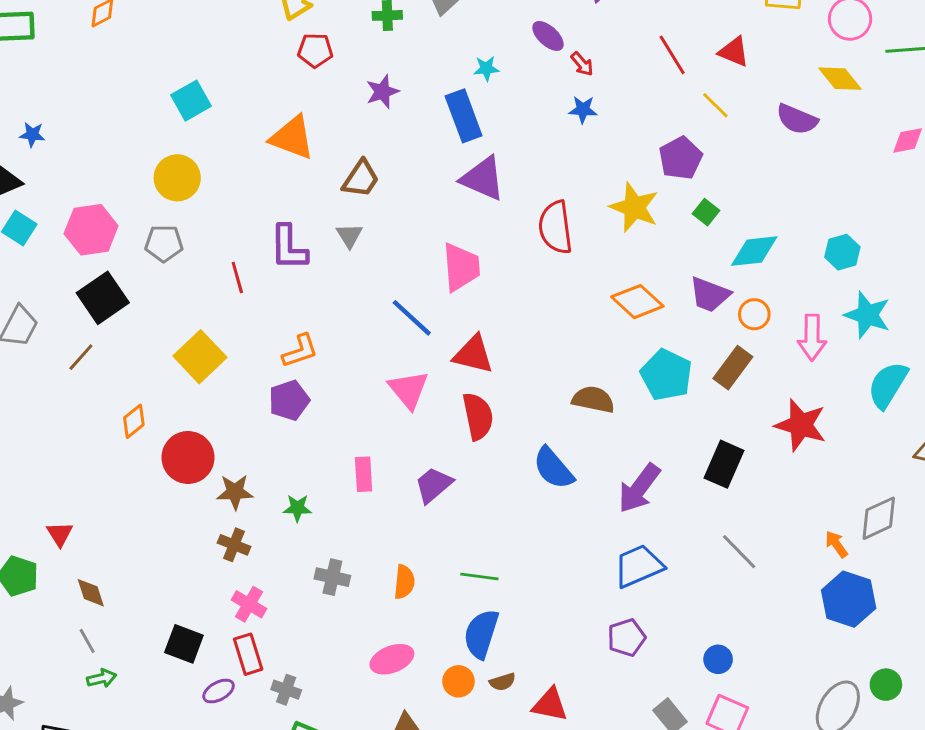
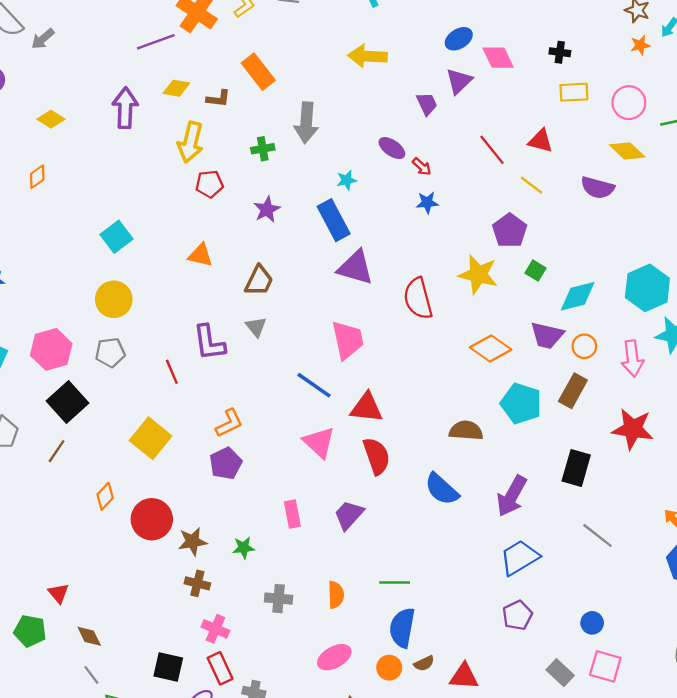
orange triangle: (292, 137) -> (200, 255), size x0.7
cyan hexagon: (842, 252) -> (647, 288), size x1.6

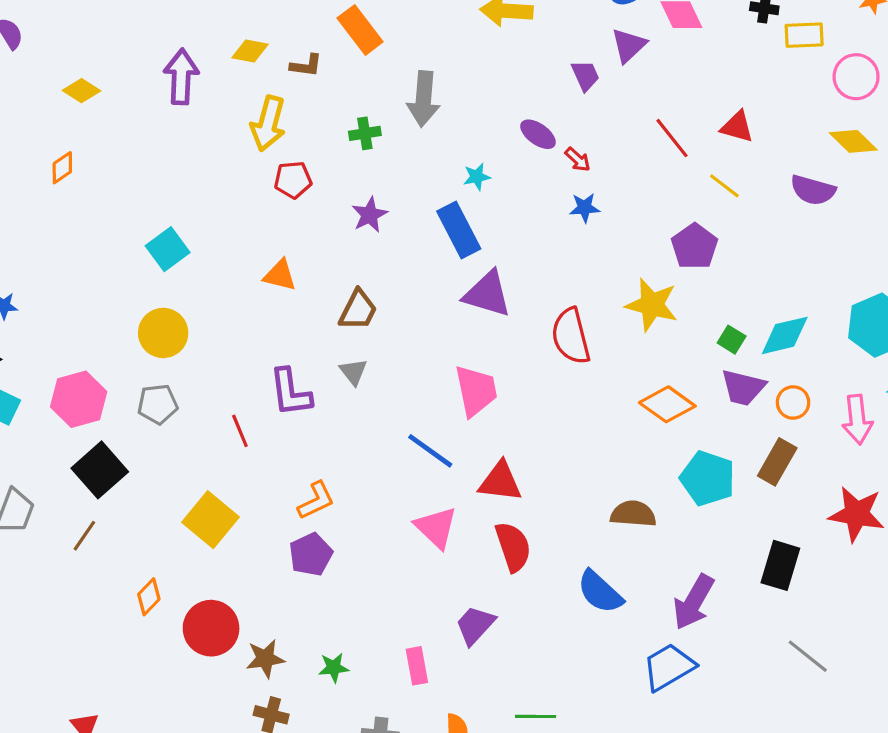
yellow rectangle: (574, 92) -> (804, 35), moved
green square: (535, 271) -> (732, 340), moved
pink rectangle: (292, 514) -> (417, 666), moved
blue trapezoid: (519, 558) -> (669, 667), moved

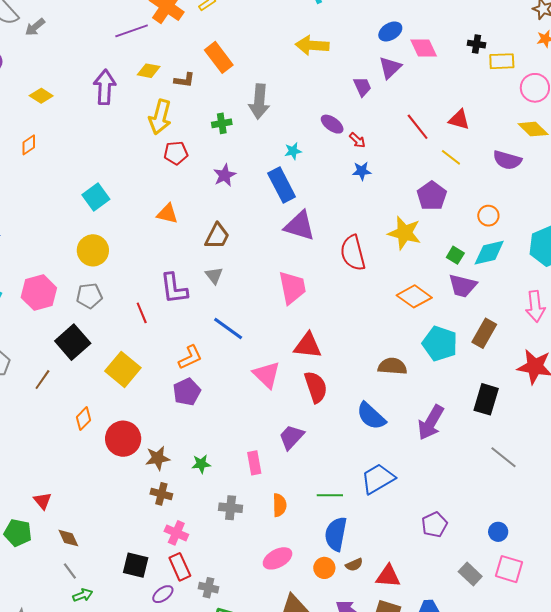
orange circle: (793, 402) -> (488, 216), moved
blue line: (430, 451) -> (228, 328), moved
black square: (100, 470) -> (73, 342), moved
blue trapezoid: (669, 667) -> (378, 479), moved

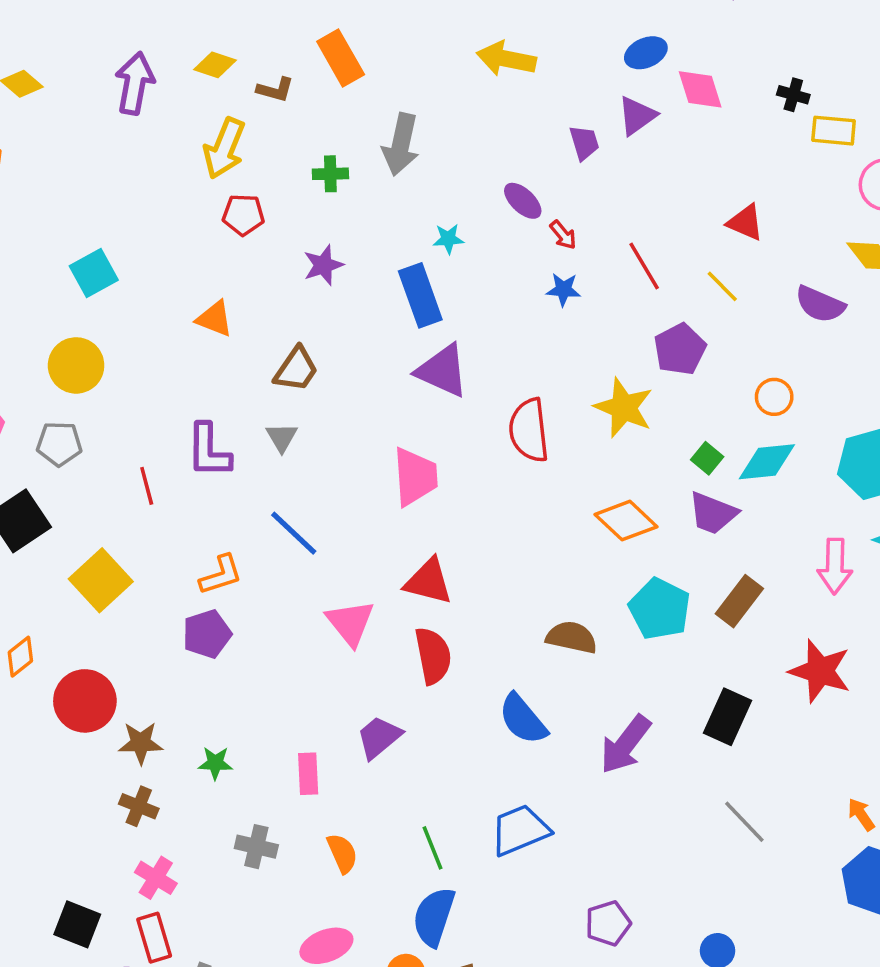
red line: (418, 127) -> (644, 266), moved
green line: (330, 495) -> (433, 848), turned 60
orange semicircle: (280, 505) -> (342, 853), turned -30

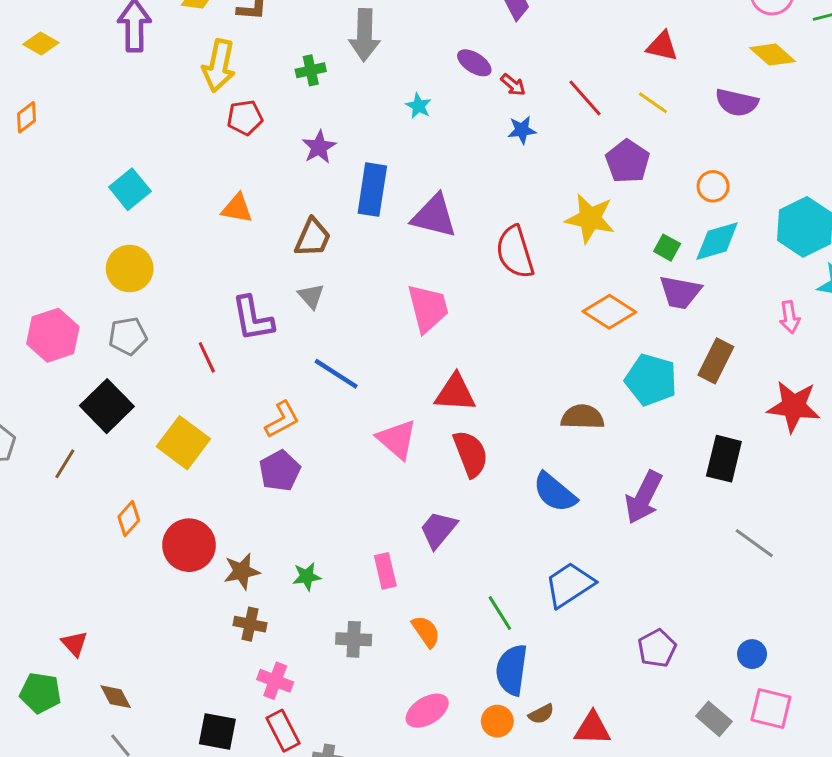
cyan star: (448, 239) -> (418, 106), turned -30
blue rectangle: (420, 295) -> (372, 190), moved, turned 39
pink arrow: (835, 566) -> (790, 317), size x0.7

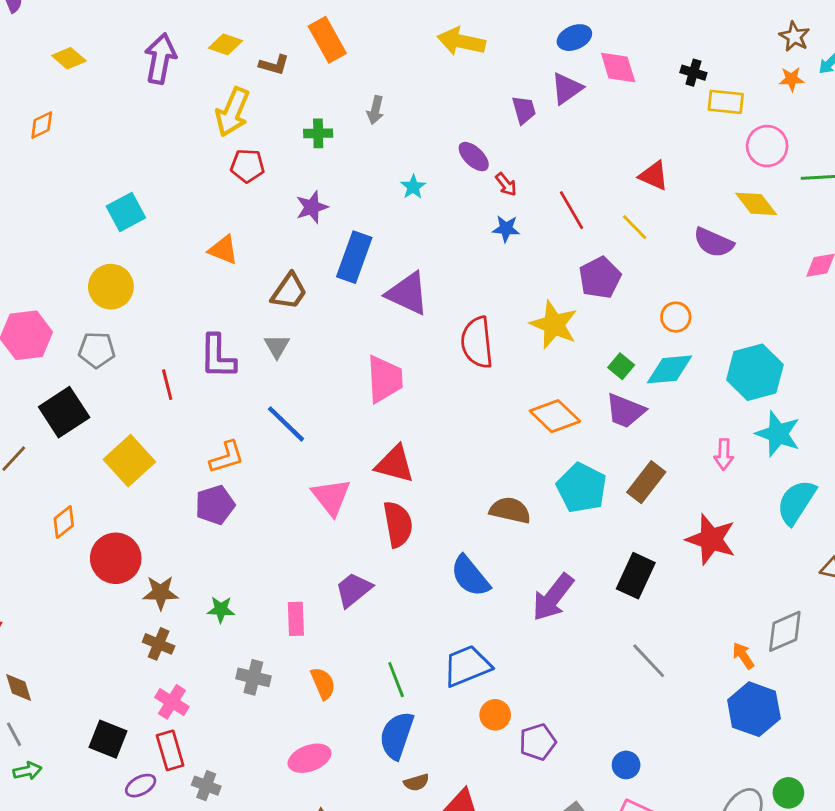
gray arrow: (365, 35) -> (375, 110), size x0.6
orange circle: (497, 721) -> (495, 715), moved

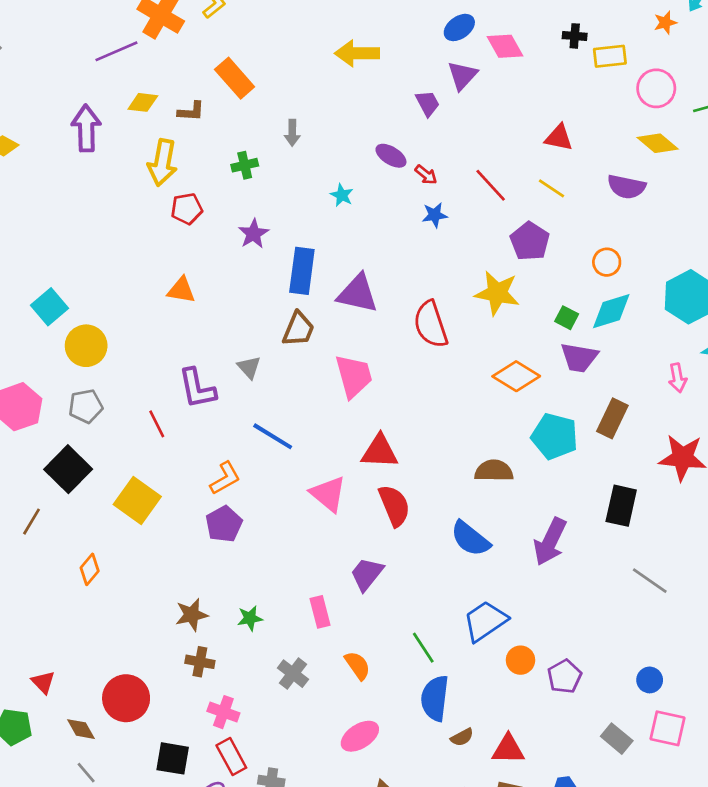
cyan square: (126, 212) -> (49, 307), moved
brown trapezoid: (289, 291) -> (298, 329), moved
red circle: (116, 558) -> (126, 698), moved
gray cross: (253, 677) -> (293, 674), turned 36

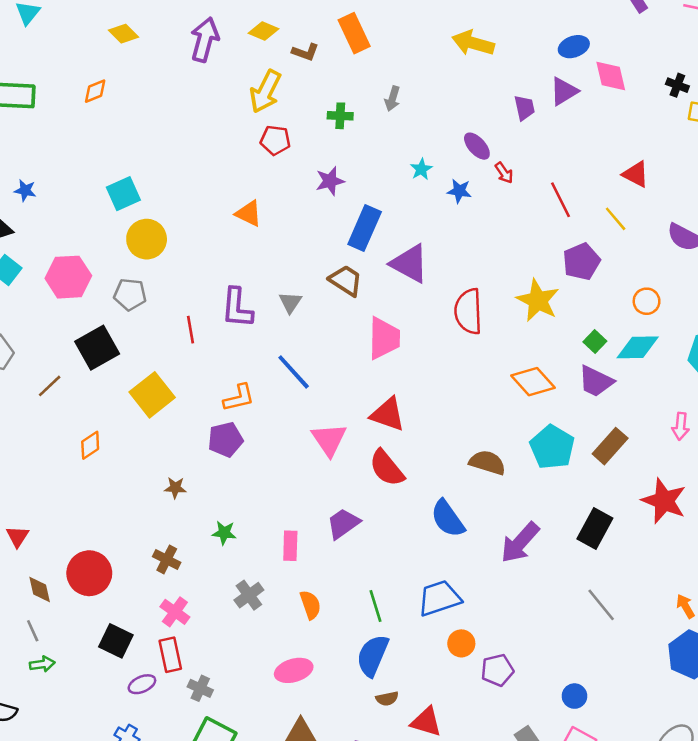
blue star: (435, 215) -> (459, 191), moved
brown trapezoid: (298, 329) -> (346, 280), turned -96
red semicircle: (394, 506) -> (387, 468), turned 147
brown star: (192, 615) -> (175, 488), moved, size x0.7

